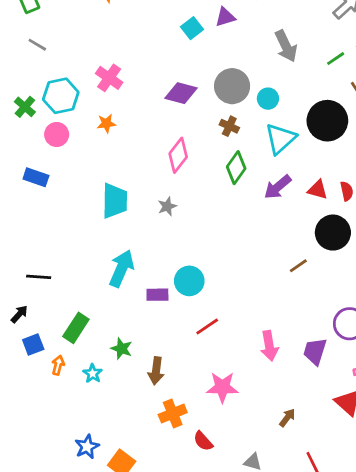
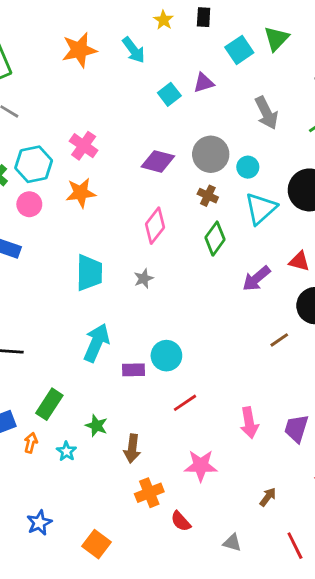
orange star: (106, 123) -> (81, 193), size x1.5
purple arrow: (278, 187) -> (256, 279), moved
blue star: (87, 447) -> (39, 523), moved

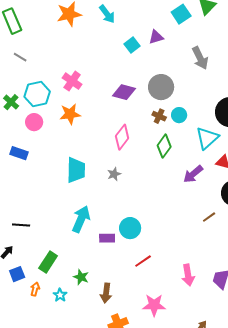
cyan circle: (248, 167) -> (179, 115), moved
cyan triangle: (261, 209) -> (207, 138), moved

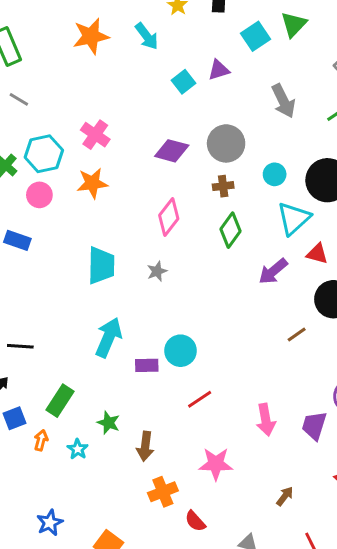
cyan circle: (179, 115) -> (275, 174), moved
brown cross: (159, 116) -> (223, 186), turned -32

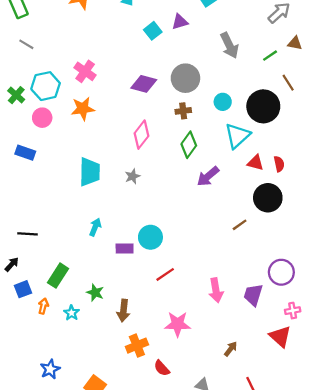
purple arrow: (273, 271) -> (208, 176), moved
cyan arrow: (108, 337) -> (95, 227), size x0.6

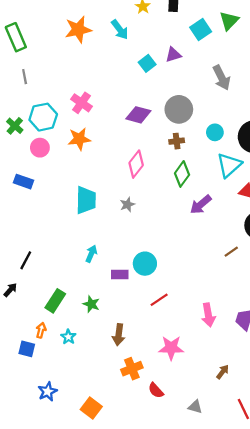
gray line: (26, 44) -> (25, 77), turned 48
black line: (28, 234) -> (26, 260), turned -66
blue square: (23, 289) -> (27, 349), moved, turned 35
green star: (95, 293) -> (91, 304), moved

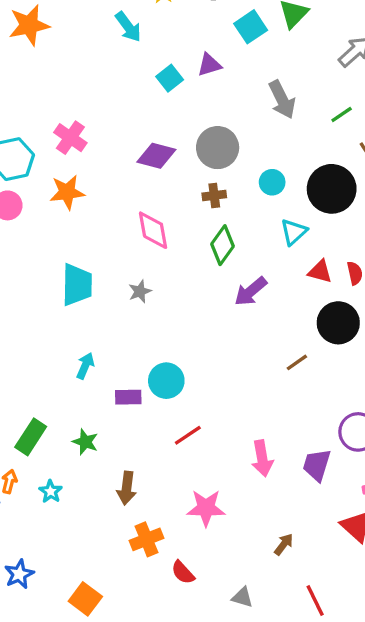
orange star: (78, 30) -> (29, 25), moved
pink diamond: (136, 164) -> (153, 230), turned -48
cyan triangle: (229, 165) -> (294, 232), size x0.7

